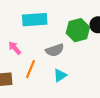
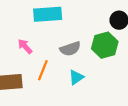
green hexagon: (78, 30) -> (105, 45), moved

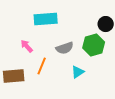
cyan triangle: (76, 77) -> (78, 72), moved

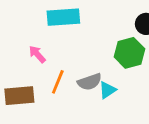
gray semicircle: (65, 48) -> (90, 82), moved

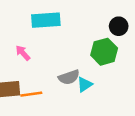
orange line: (58, 82) -> (31, 94), moved, turned 60

